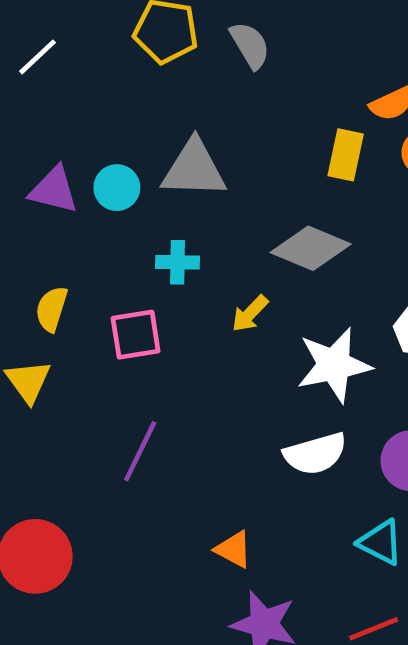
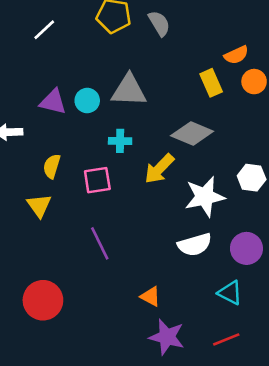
yellow rectangle: (346, 155) -> (211, 83), turned -36
yellow arrow: (250, 314) -> (159, 169), size x1.5
purple line: (140, 451) -> (100, 243), turned -52

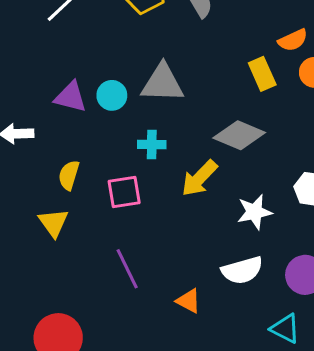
white star: (205, 197) -> (255, 212), size x0.7
orange triangle: (150, 296) -> (189, 301), moved

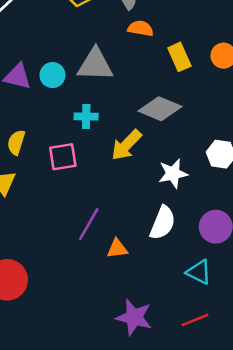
orange semicircle: (293, 40) -> (141, 28), moved, turned -145
purple line: (127, 269) -> (89, 224), moved, turned 56
white semicircle: (242, 270) -> (163, 223), turned -52
orange triangle: (189, 301) -> (117, 249), turned -35

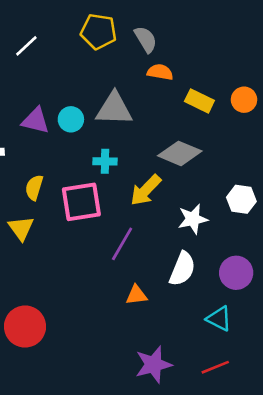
yellow rectangle: (179, 57) -> (199, 101), turned -40
pink square: (63, 157) -> (81, 202), size x1.4
purple line: (89, 224) -> (122, 244), moved
purple star: (134, 317) -> (154, 365), turned -30

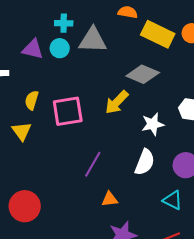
yellow rectangle: (199, 101) -> (158, 34), size x1.5
cyan cross: (105, 161) -> (64, 23), moved
purple line: (122, 244) -> (93, 164), moved
orange triangle: (136, 295) -> (110, 199), moved

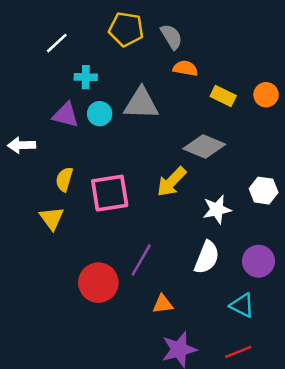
cyan cross: (64, 23) -> (86, 77), moved
yellow rectangle: (158, 34) -> (223, 96), size x0.6
red circle: (25, 206) -> (98, 283), moved

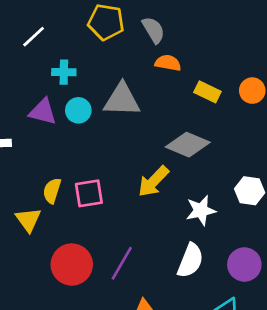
yellow semicircle: (64, 179) -> (52, 191), moved
pink square: (110, 193) -> (89, 193), size x0.7
red circle: (98, 283) -> (72, 265), moved

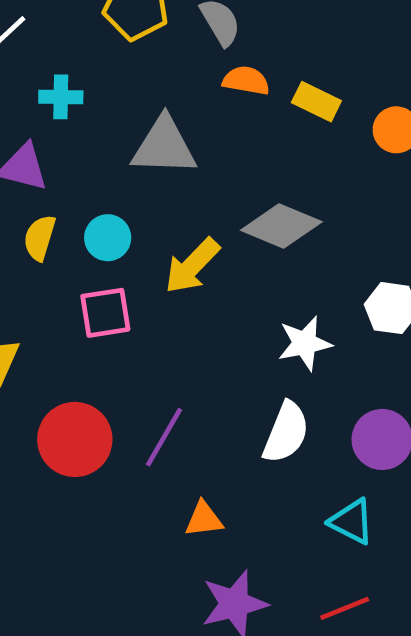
yellow rectangle: (207, 92) -> (316, 102), moved
cyan circle: (78, 110) -> (108, 238), moved
yellow arrow: (153, 181) -> (192, 266), moved
yellow semicircle: (52, 191) -> (40, 238), moved

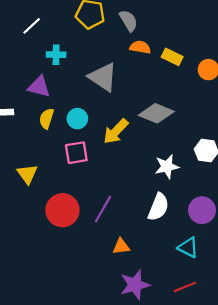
gray triangle: (164, 146) -> (103, 77), turned 32

